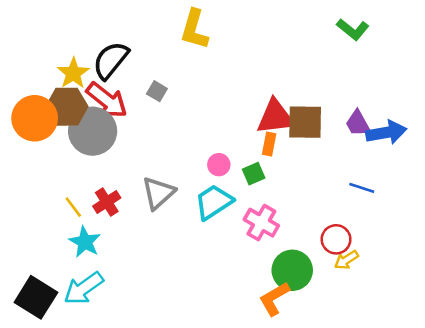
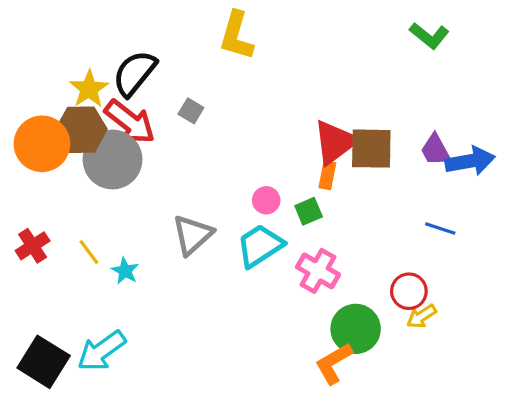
red triangle: (276, 117) -> (335, 142), turned -30
red cross: (107, 202) -> (33, 246), moved
cyan star: (85, 242) -> (125, 271), moved, size x0.7

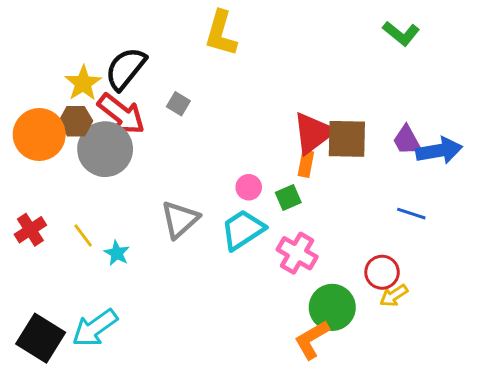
brown hexagon: (81, 130) -> (76, 121), size x0.7

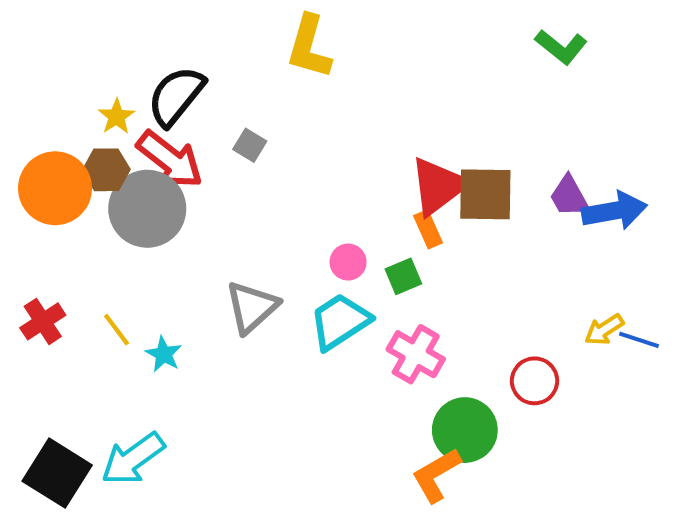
yellow star: (83, 83) -> (117, 117), size x0.7
orange rectangle: (306, 164) -> (428, 229), turned -35
blue line: (411, 214) -> (639, 340), moved
yellow arrow: (394, 296) -> (604, 330), moved

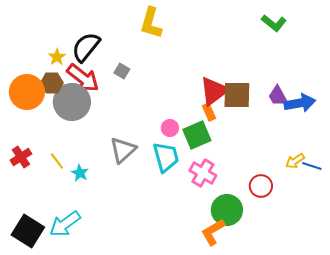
green square: (403, 276) -> (197, 135), size x1.6
cyan trapezoid: (340, 321) -> (166, 157), turned 108

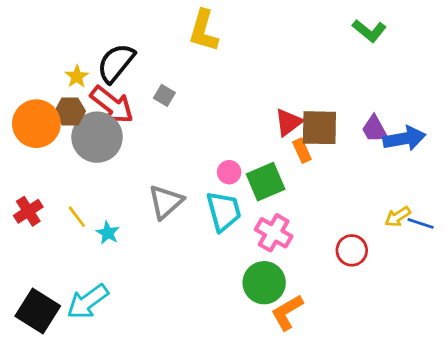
red triangle: (214, 91) -> (288, 122), size x0.7
orange rectangle: (209, 112) -> (302, 151), moved
green circle: (227, 210) -> (264, 283), moved

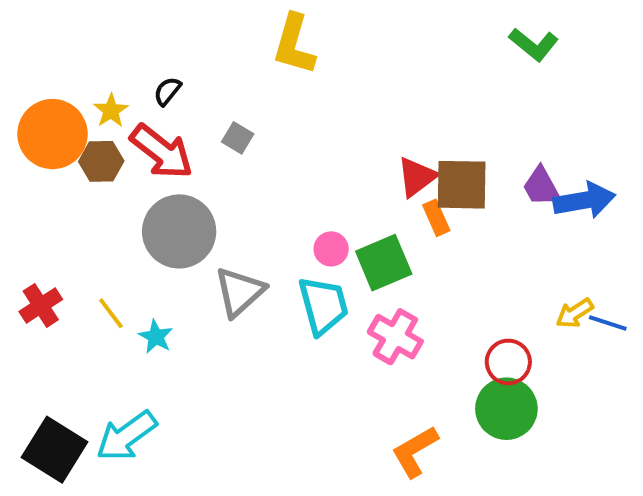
black semicircle: (116, 63) -> (167, 91), size x0.5
orange circle: (36, 124) -> (52, 134), moved
gray circle: (97, 137) -> (179, 231), moved
green circle: (264, 283) -> (506, 409), moved

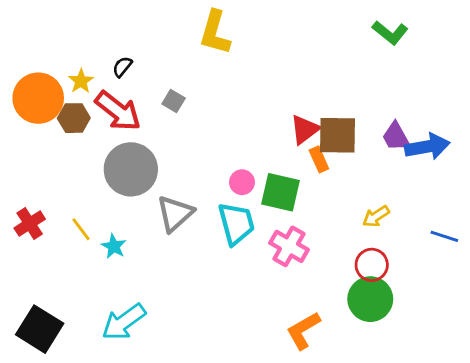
green square: (384, 263) -> (280, 192), turned 36
yellow arrow: (575, 313) -> (376, 216), moved
cyan arrow: (127, 436) -> (124, 322), moved

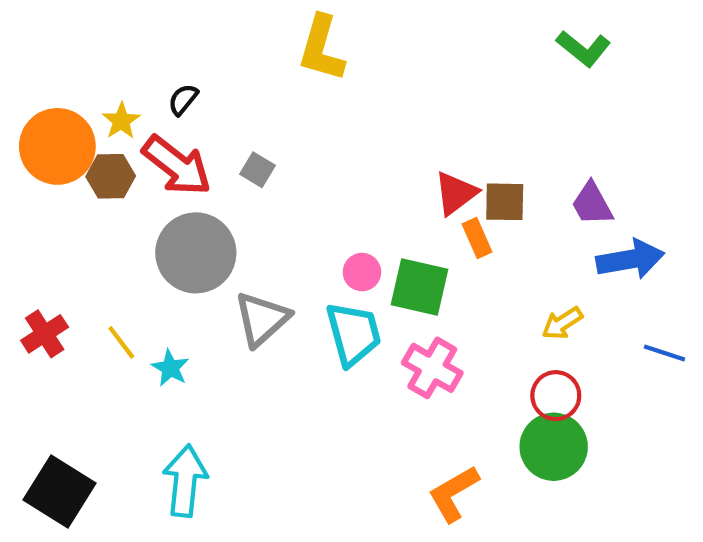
gray square: (174, 101) -> (258, 170), moved
brown square: (337, 135) -> (505, 202), size x0.7
blue arrow: (427, 147) -> (630, 259), moved
cyan arrow: (124, 322) -> (185, 481), turned 132

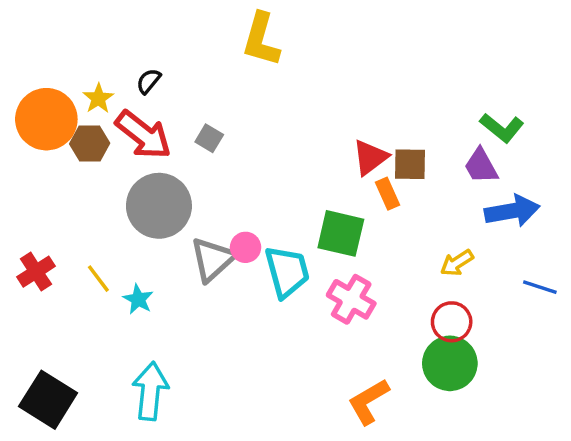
green L-shape: (583, 48) -> (502, 128), moved
pink circle: (362, 272) -> (246, 247), moved

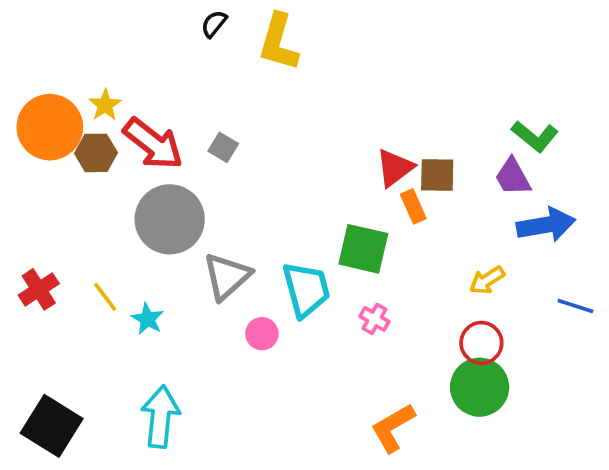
black semicircle: (149, 81) -> (214, 24), moved
pink circle: (246, 247) -> (262, 334), moved
pink cross: (351, 299) -> (374, 319), size x0.6

